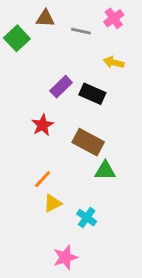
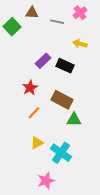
orange line: (43, 179) -> (34, 113), moved
cyan cross: (87, 218) -> (61, 153), size x1.5

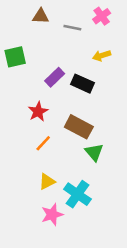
green square: (12, 27) -> (15, 57), moved, turned 30
yellow arrow: (80, 44) -> (102, 56), turned -32
green triangle: (74, 120) -> (94, 152), turned 49
pink star: (46, 181) -> (52, 215), moved

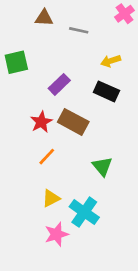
pink cross: (102, 16) -> (124, 14), moved
black rectangle: (83, 84) -> (106, 91), moved
brown rectangle: (79, 127) -> (73, 122), moved

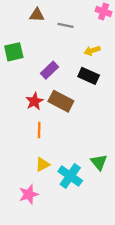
pink cross: (124, 14) -> (104, 12), turned -35
orange line: (47, 157) -> (39, 130), turned -42
green triangle: (102, 166) -> (99, 162), moved
pink star: (57, 234) -> (29, 194), moved

